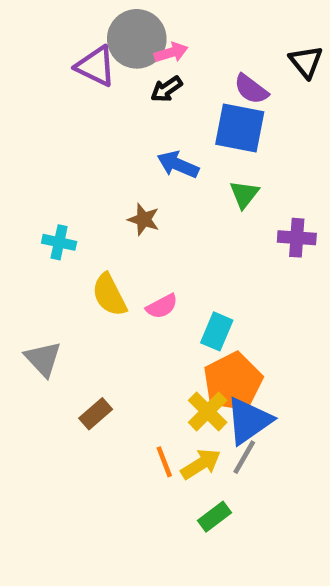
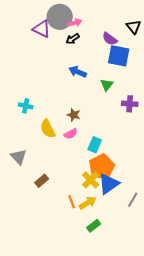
blue square: (240, 128) -> (119, 56), moved
brown star: (144, 219) -> (74, 115), moved
gray line: (244, 457) -> (133, 200), moved

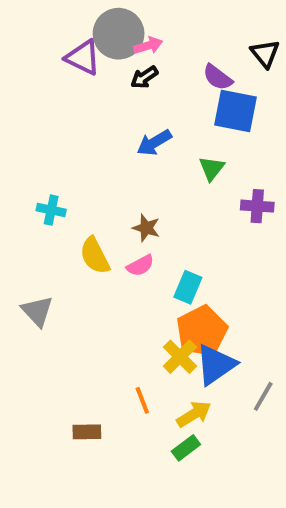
blue arrow: (78, 72) -> (154, 143), turned -54
brown rectangle: (42, 181) -> (87, 432), moved, turned 40
yellow arrow: (88, 203) -> (194, 414), moved

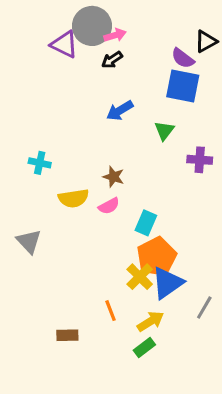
black triangle: (265, 54) -> (206, 41), turned 40
purple semicircle: (218, 77) -> (183, 58), moved
yellow semicircle: (95, 256) -> (74, 198), turned -72

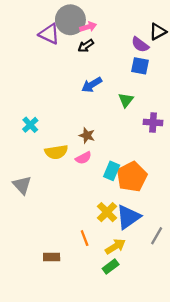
blue square: (183, 86) -> (140, 66), size x0.7
cyan cross: (40, 163) -> (30, 125), turned 35
orange pentagon: (157, 257) -> (132, 177), moved

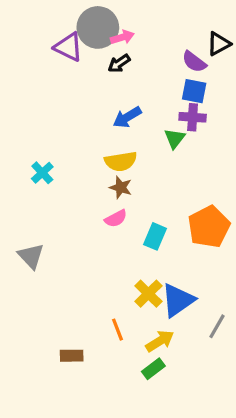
purple cross: (153, 122) -> (193, 117), moved
yellow semicircle: (56, 152) -> (121, 161), moved
orange pentagon: (132, 177) -> (209, 227), moved

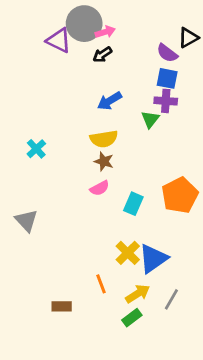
gray line: (217, 326) -> (171, 299), moved

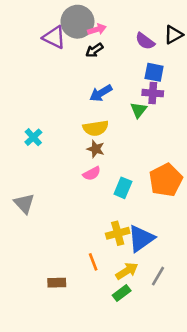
purple semicircle: (167, 53) -> (145, 41), moved
yellow cross: (128, 253) -> (118, 233), turned 30

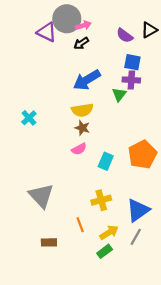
blue arrow: (101, 93) -> (87, 80), size x1.4
gray triangle: (24, 203) -> (41, 196), moved, size x1.4
blue triangle: (141, 238) -> (138, 210), moved

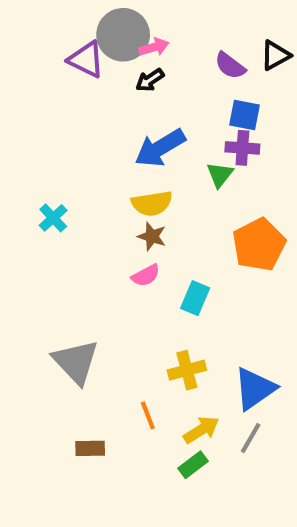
orange pentagon: (142, 155) -> (259, 245), moved

